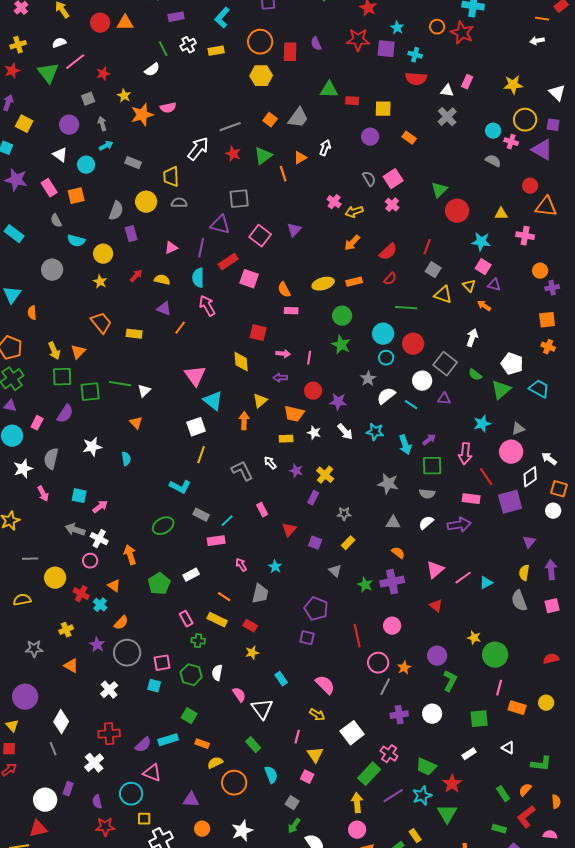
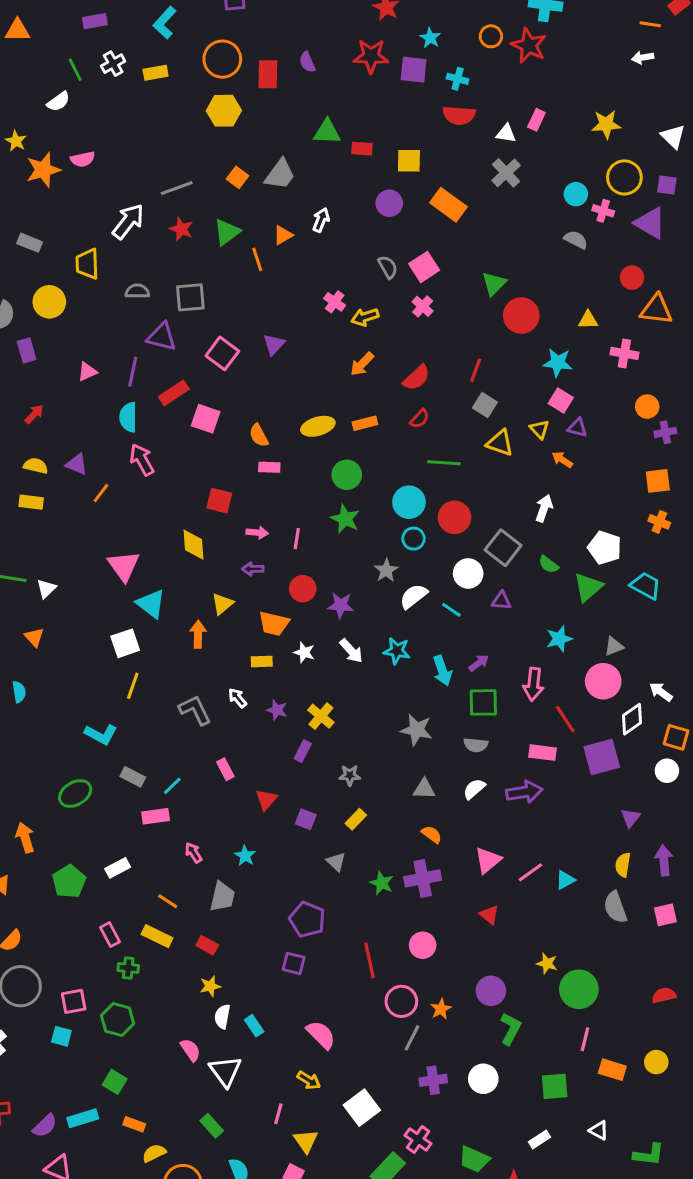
orange rectangle: (409, 138) -> (448, 205), size x1.6
gray semicircle: (179, 203) -> (137, 291), moved
yellow semicircle: (162, 280) -> (36, 466), moved
white semicircle: (217, 673) -> (222, 1017), moved

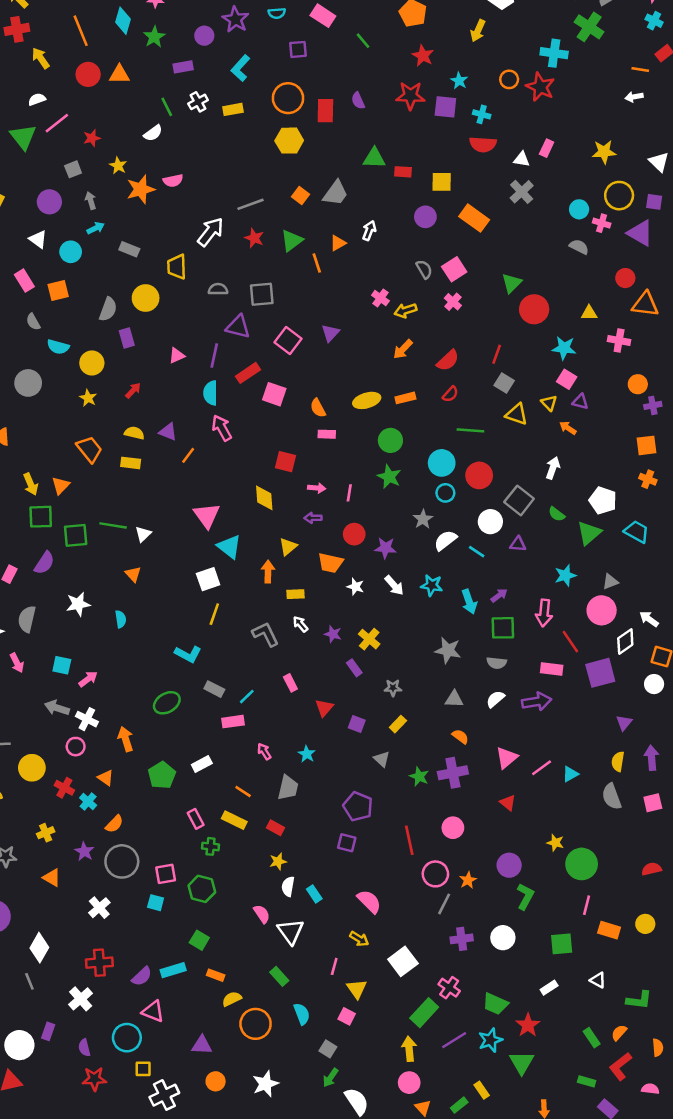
yellow rectangle: (262, 661) -> (295, 594), moved
purple rectangle: (303, 751) -> (354, 668), turned -63

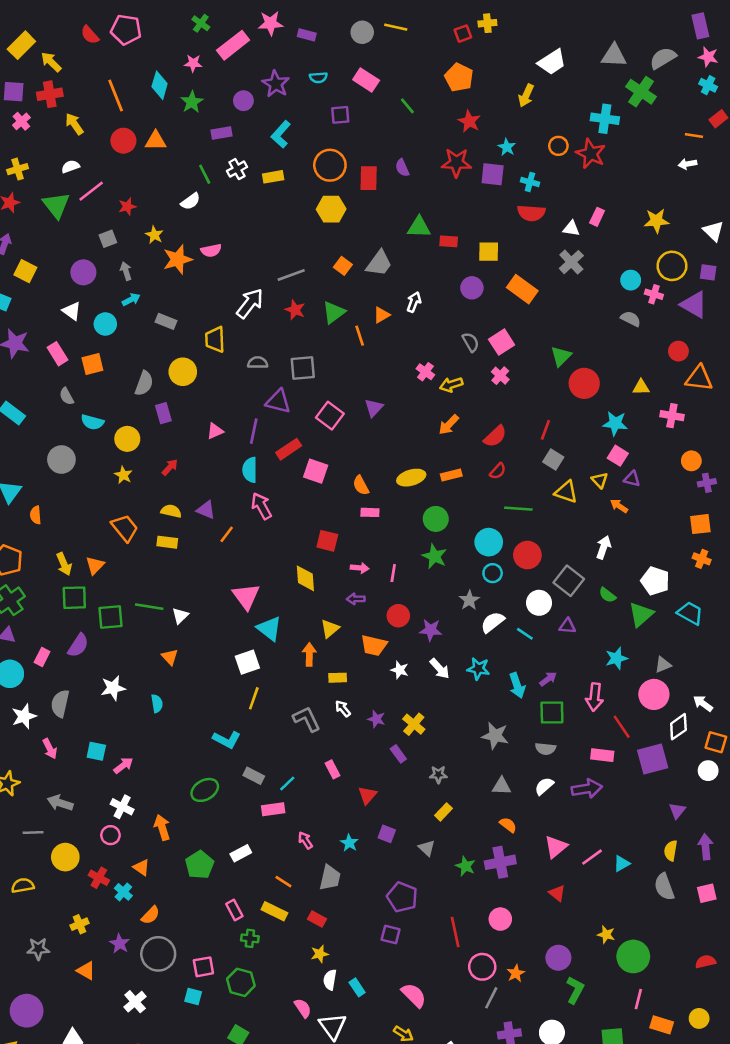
gray arrow: (57, 708) -> (60, 803), moved
purple square: (357, 724) -> (387, 834), moved

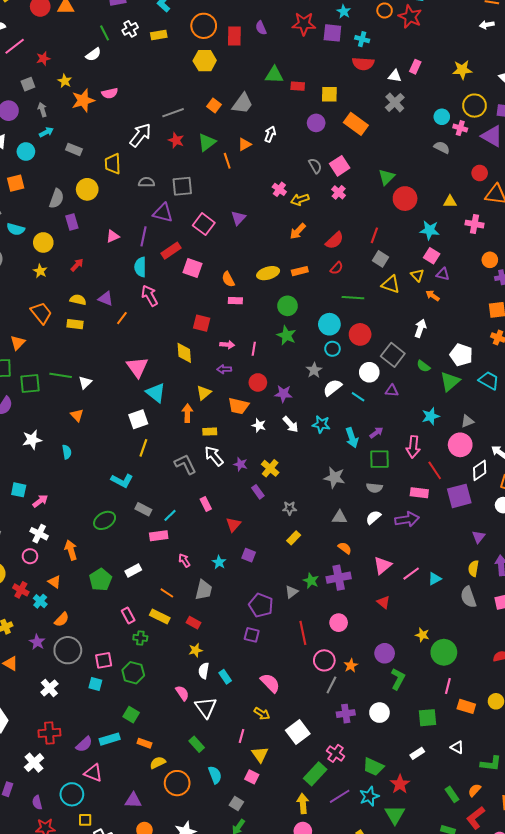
white arrow: (343, 709) -> (214, 456), size x1.5
gray triangle: (427, 848) -> (292, 592), moved, turned 40

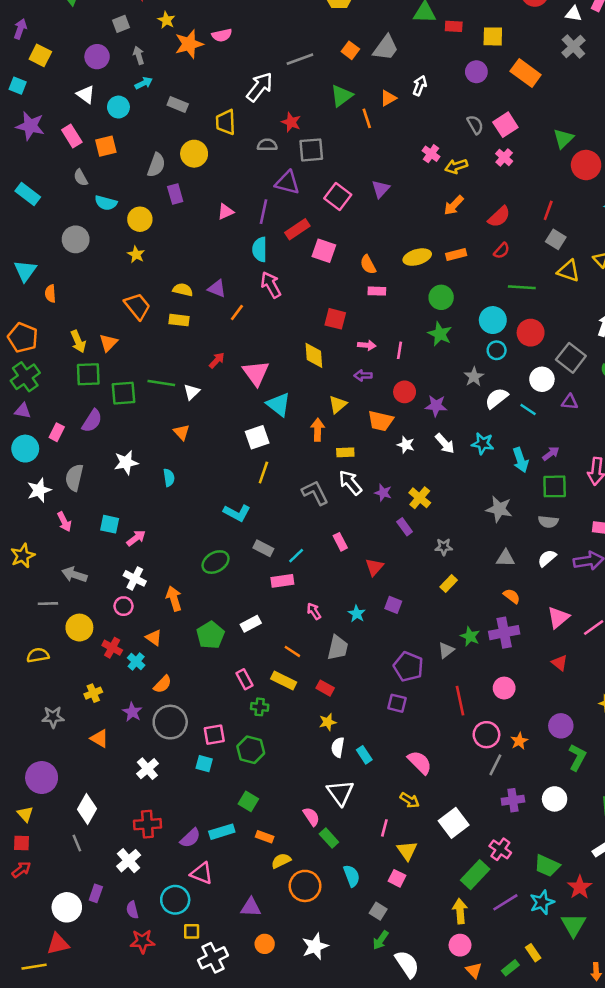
red star: (176, 140) -> (291, 122), moved
red arrow: (77, 265) -> (217, 360), moved
pink semicircle: (182, 693) -> (311, 817), moved

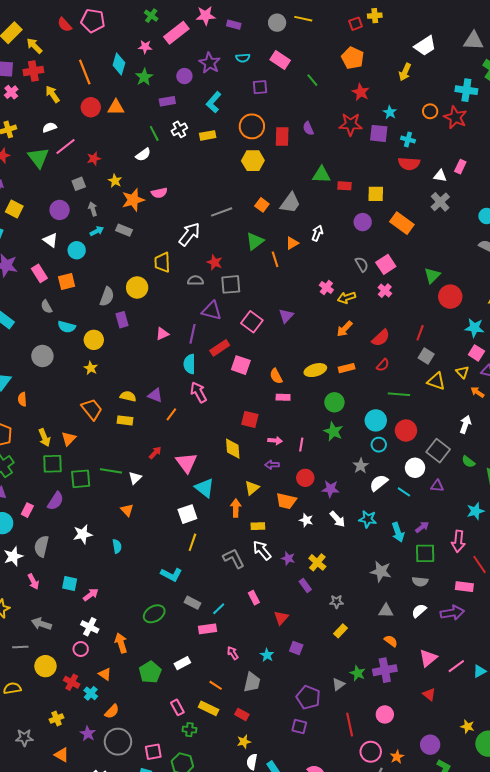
gray rectangle: (178, 105) -> (124, 230), moved

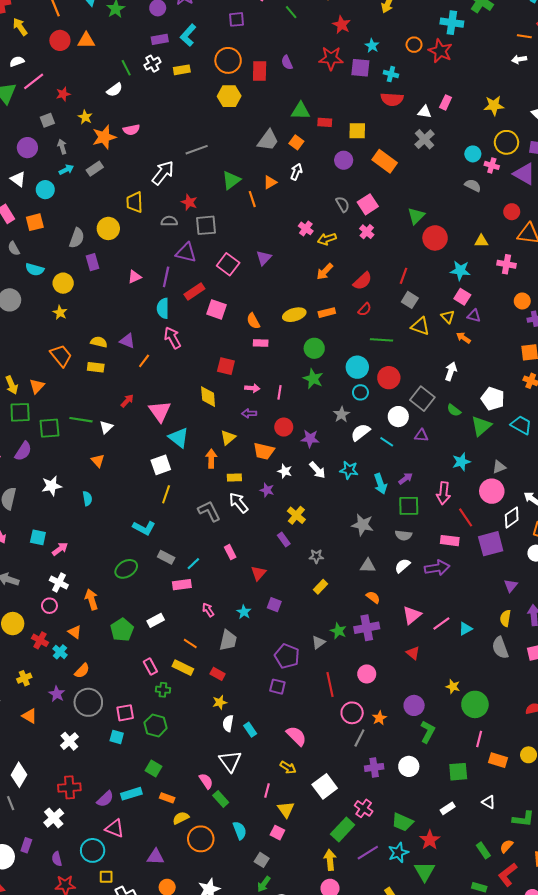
purple rectangle: (167, 101) -> (160, 39), moved
orange square: (262, 205) -> (296, 142), moved
gray rectangle: (124, 230) -> (95, 169), turned -56
purple star: (288, 558) -> (267, 490), moved

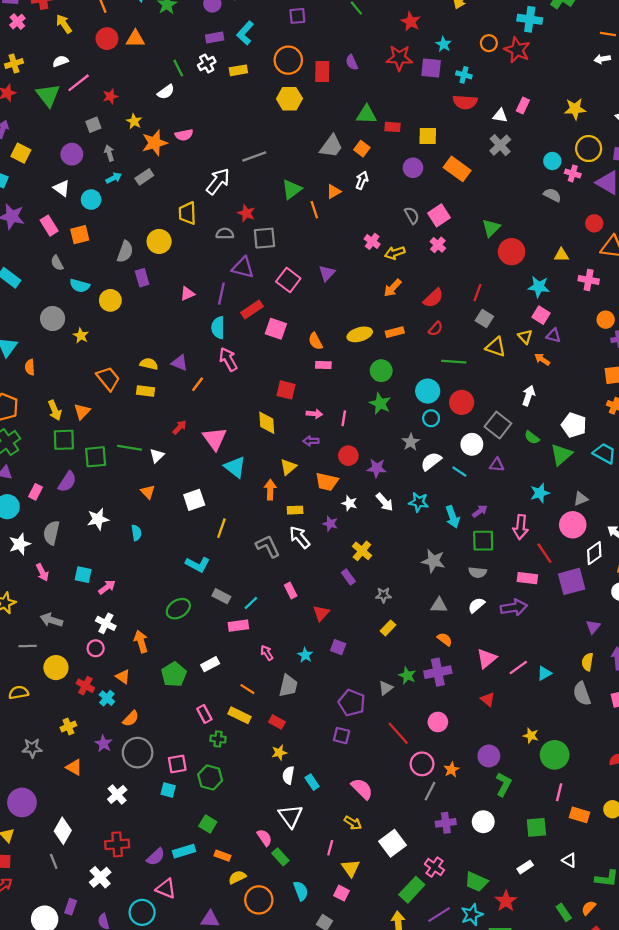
yellow star: (60, 313) -> (81, 336), moved
white square: (161, 465) -> (194, 500), moved
red line: (330, 684) -> (398, 733), turned -30

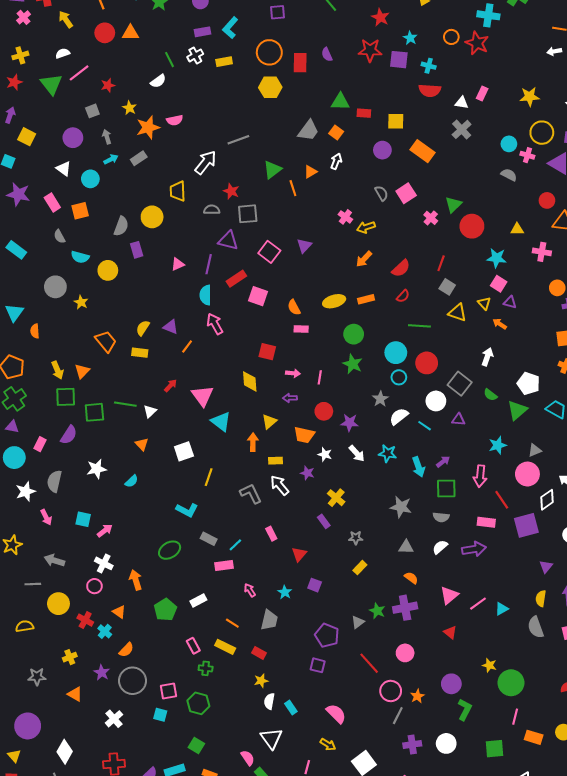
pink cross: (438, 245) -> (431, 218), moved
yellow semicircle: (149, 364) -> (143, 328), turned -70
cyan semicircle: (136, 533) -> (131, 481), turned 56

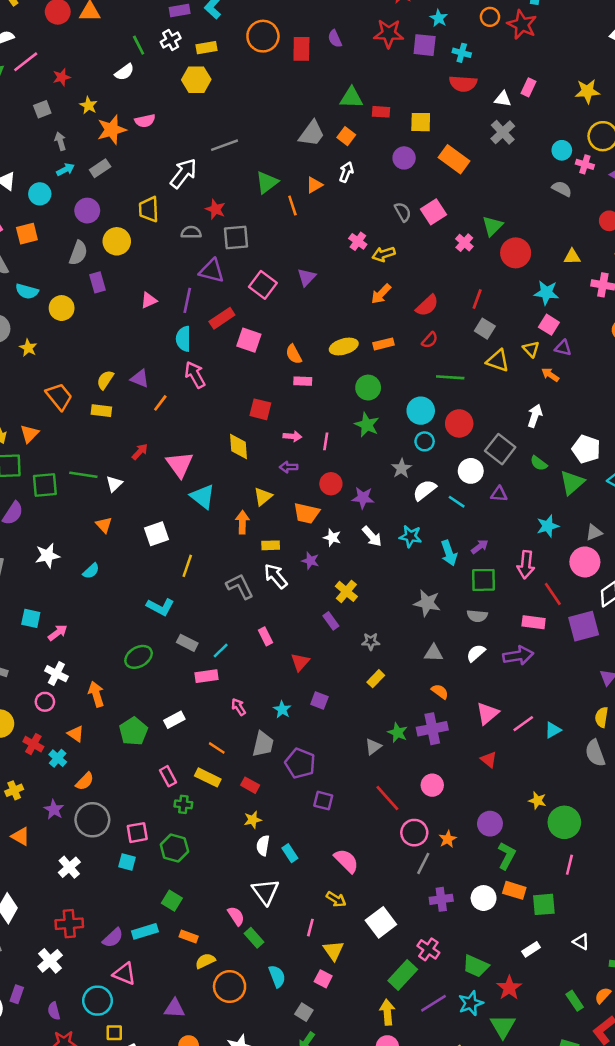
yellow hexagon: (270, 87) -> (196, 80), moved
purple circle: (73, 138) -> (87, 211), moved
purple pentagon: (327, 635) -> (300, 763), moved
orange rectangle: (534, 737) -> (514, 890), moved

